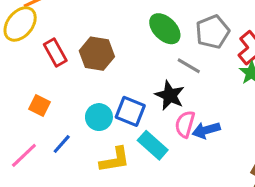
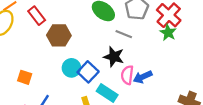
red rectangle: (55, 52) -> (37, 16), moved
blue square: (130, 111) -> (88, 72), turned 30
cyan circle: (99, 117) -> (71, 68), moved

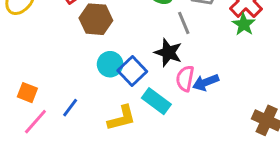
gray line: (124, 34) -> (184, 23), turned 42
orange square: (25, 77) -> (27, 93), moved

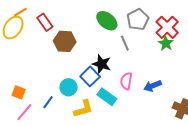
black star: (168, 53) -> (102, 64), moved
cyan circle: (110, 64) -> (69, 87), moved
blue arrow: (206, 82) -> (153, 86), moved

